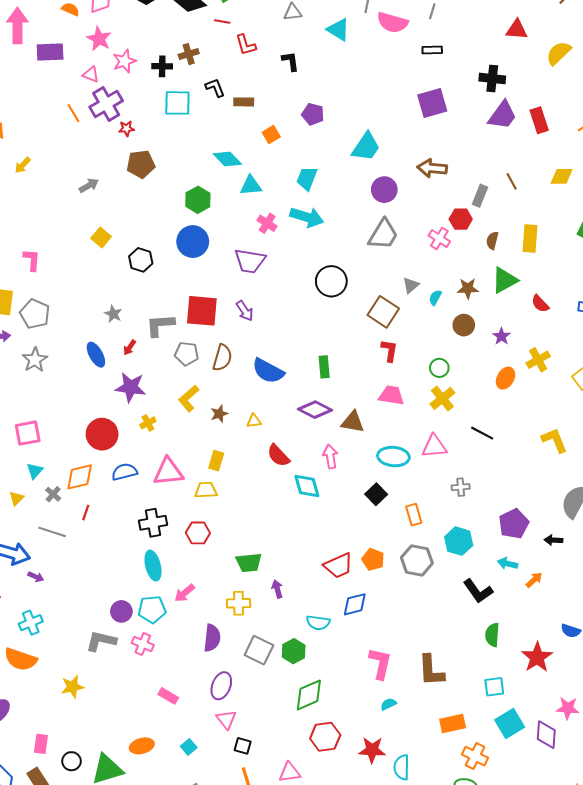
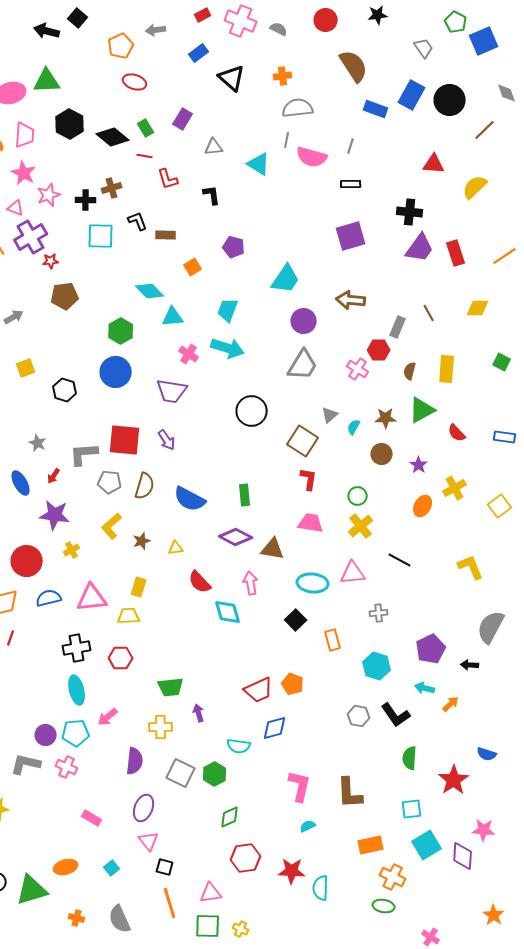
yellow square: (101, 237) -> (26, 368), turned 30
gray hexagon: (417, 560) -> (359, 716), moved, size x0.7
green diamond: (309, 695) -> (230, 817), size x0.7

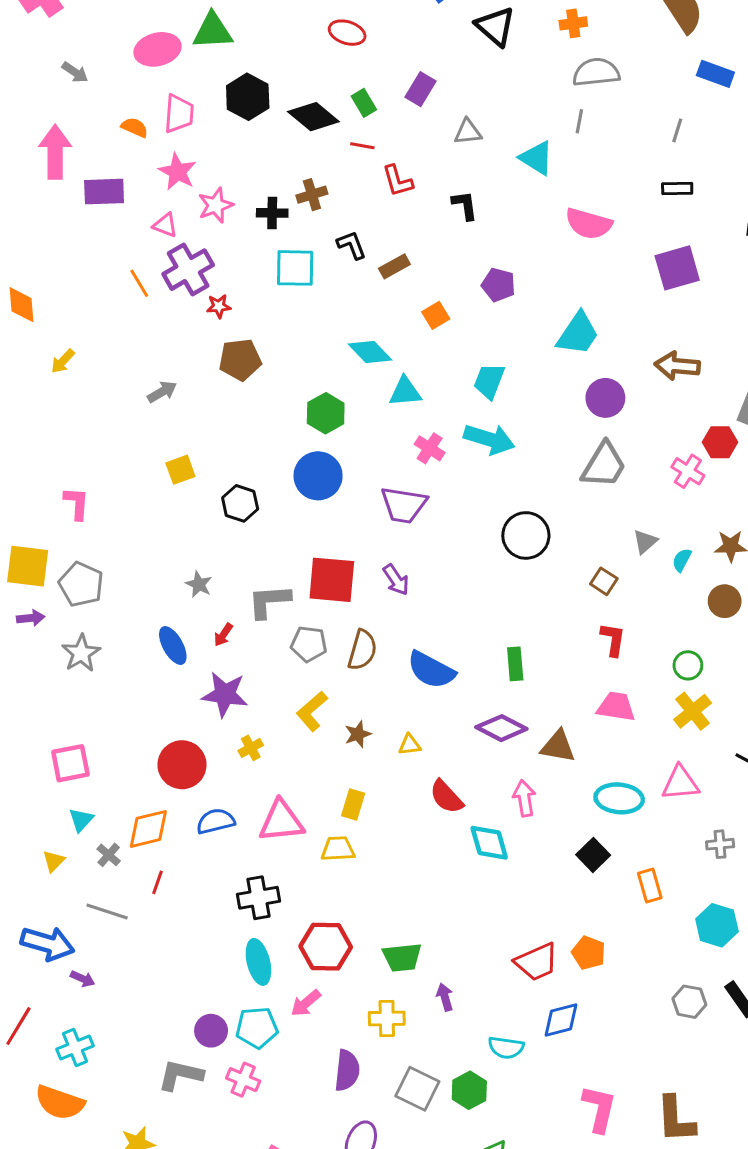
pink semicircle: (312, 157) -> (589, 224), moved
brown rectangle: (166, 235) -> (394, 266), turned -30
brown square: (303, 441) -> (604, 581), size x0.6
red hexagon: (121, 658) -> (326, 947), moved, size x1.4

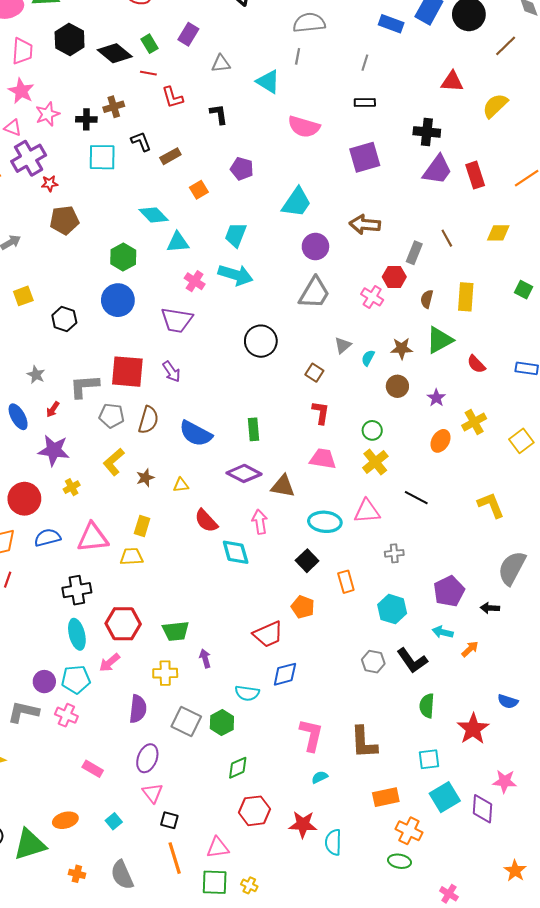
orange pentagon: (589, 953) -> (303, 607), moved

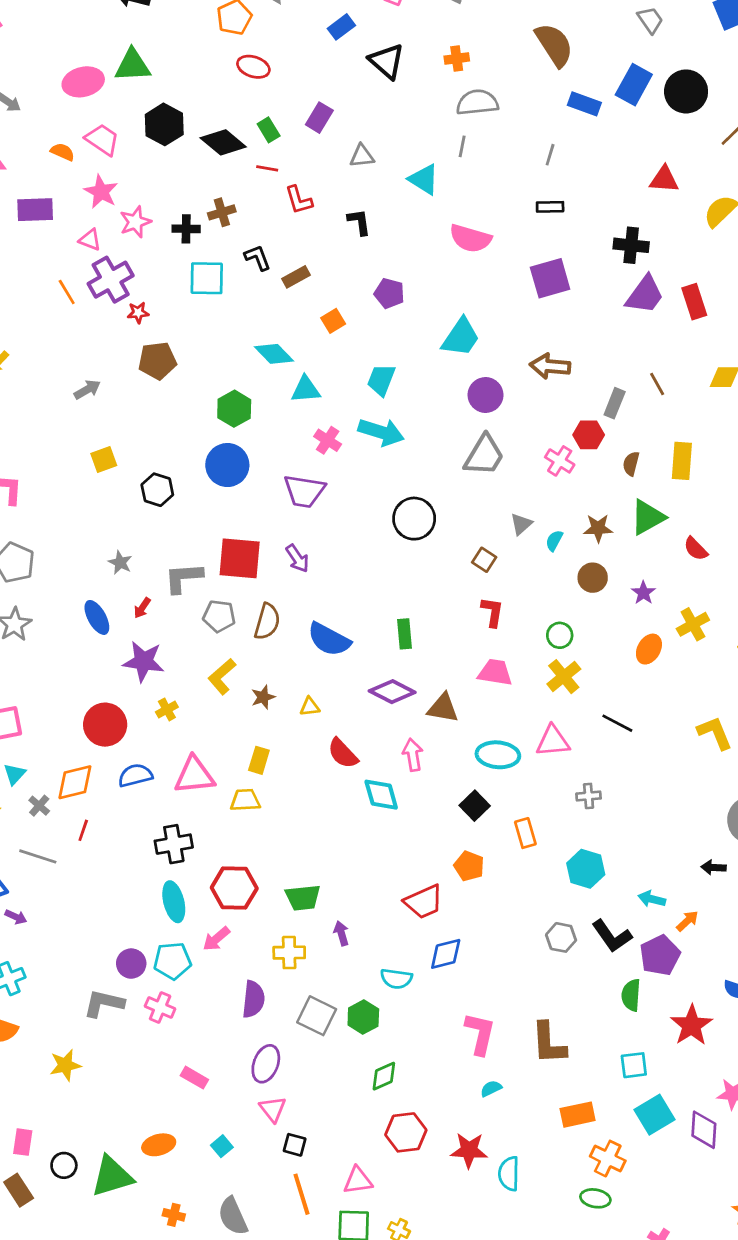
pink trapezoid: (22, 51) -> (102, 140), turned -60
purple pentagon: (449, 591) -> (660, 955), moved

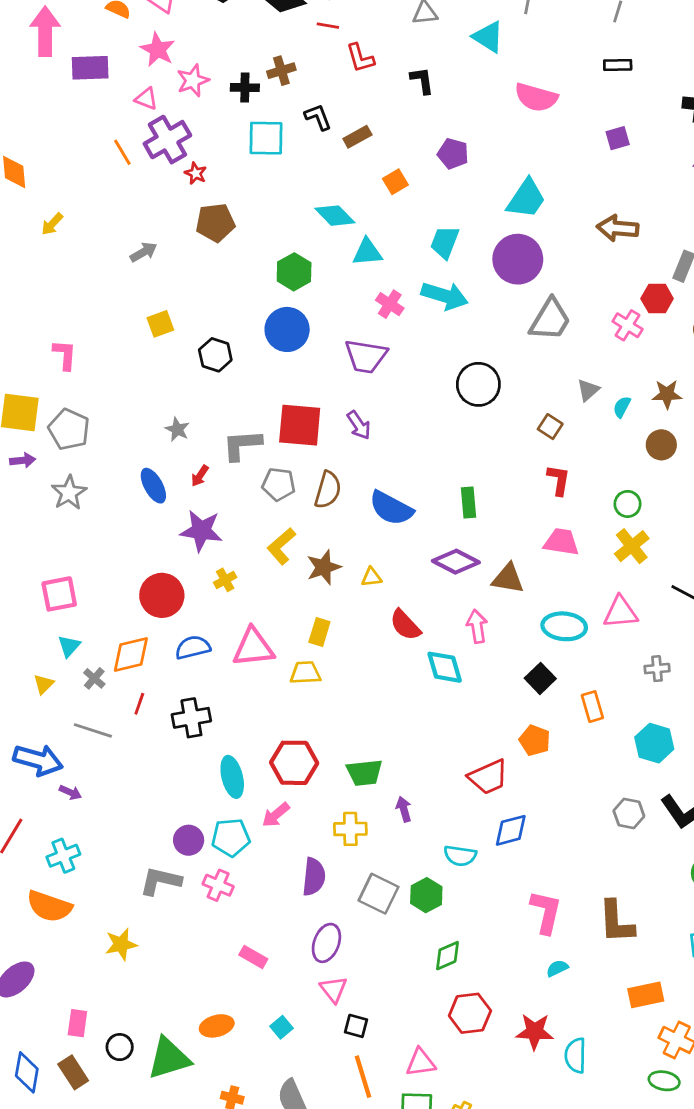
purple square: (550, 278) -> (618, 138), size x0.6
red star: (138, 313) -> (196, 173), turned 30
purple circle: (486, 395) -> (518, 259), moved, size x1.4
brown star: (263, 697) -> (324, 567), size x1.4
black cross: (174, 844) -> (191, 718), moved

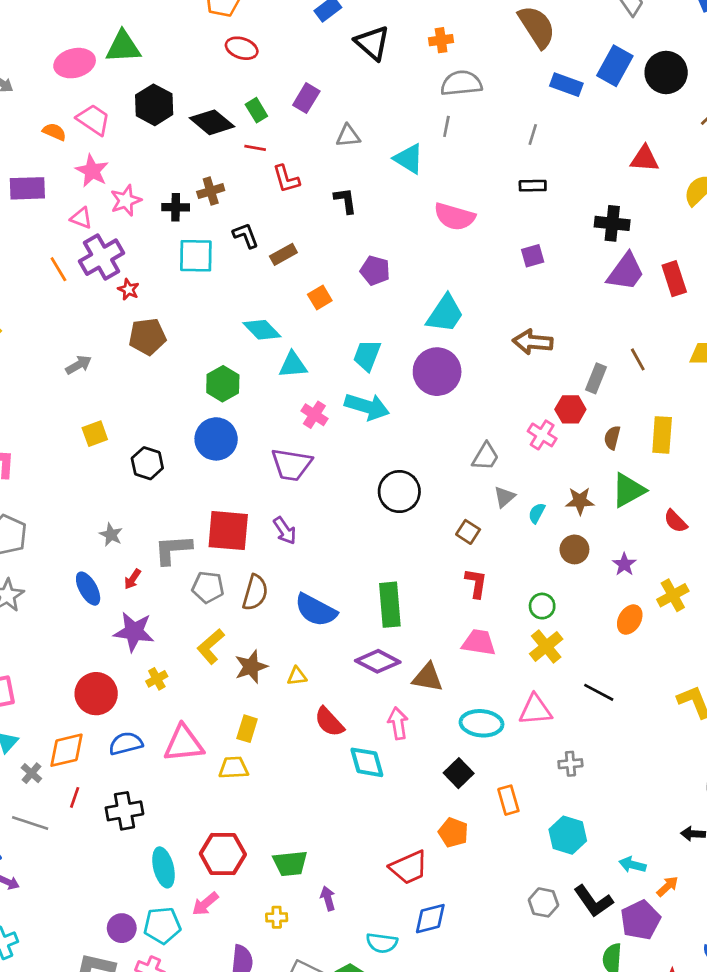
gray trapezoid: (550, 320) -> (486, 456), moved, size x0.7
green rectangle: (469, 503) -> (390, 605), size x1.5
yellow cross: (350, 829) -> (277, 917), size x0.7

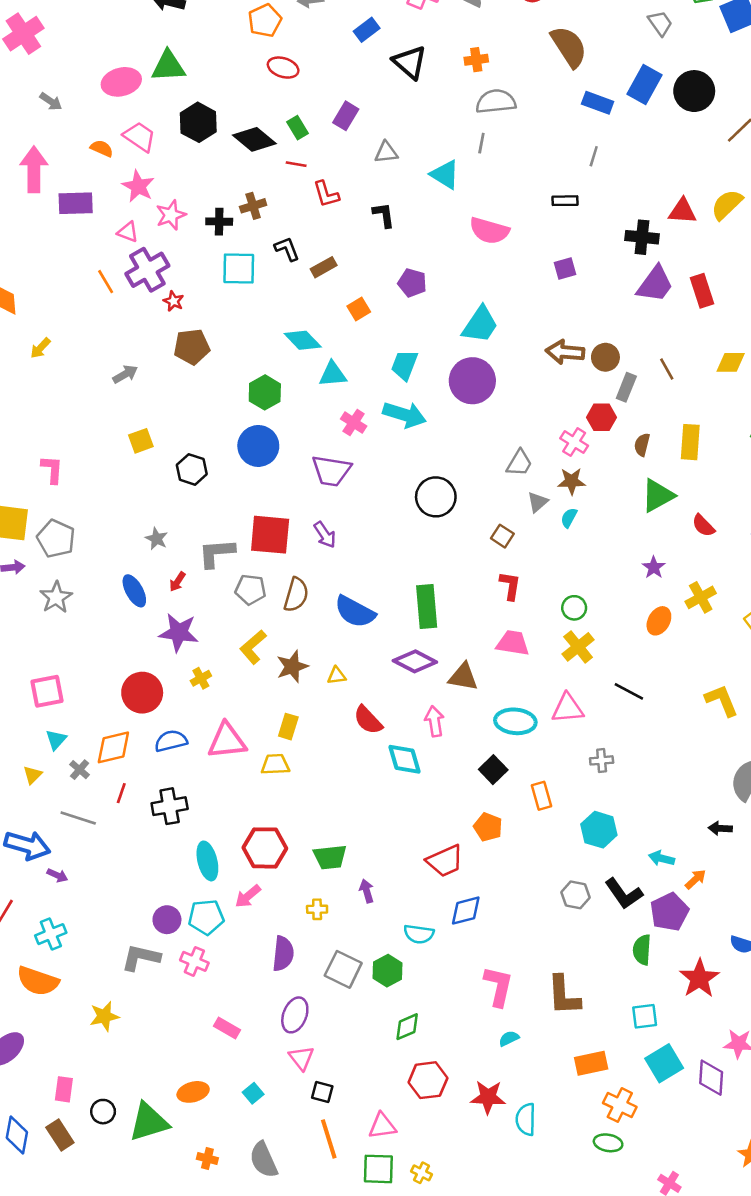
gray line: (533, 134) -> (594, 156), moved
red triangle: (645, 159) -> (682, 211), moved
brown star: (580, 501) -> (572, 481), moved
brown circle: (574, 549) -> (605, 357), moved

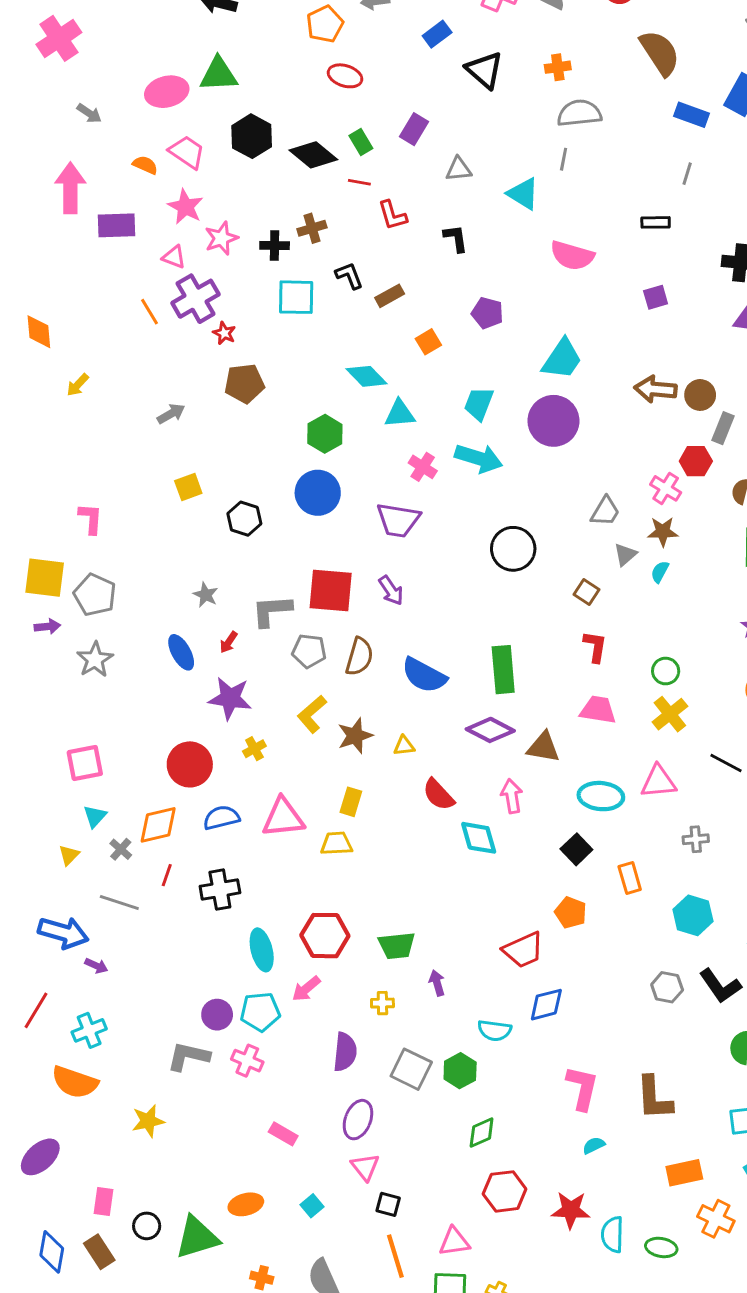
green ellipse: (608, 1143) -> (661, 1247), moved

